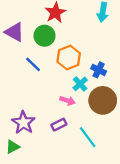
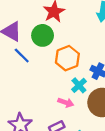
blue line: (33, 64) -> (22, 56), moved

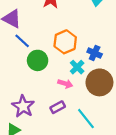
green circle: (43, 35) -> (38, 60), moved

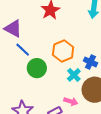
pink arrow: (65, 84) -> (71, 101), moved

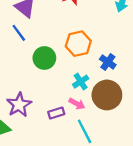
blue line: (23, 50) -> (19, 33), moved
cyan cross: (74, 75) -> (81, 82), moved

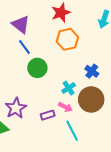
blue line: (19, 33) -> (24, 47), moved
orange hexagon: (78, 44) -> (67, 39), moved

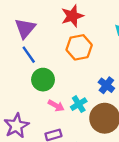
purple triangle: (21, 24) -> (25, 28), turned 30
pink arrow: (65, 107) -> (56, 106), moved

